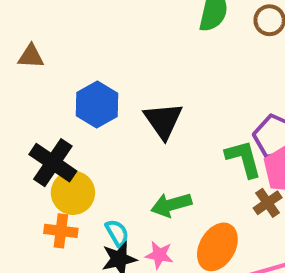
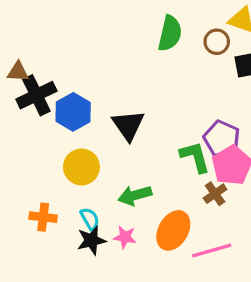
black cross: (53, 163) -> (36, 95), moved, turned 30
yellow circle: (73, 193) -> (81, 167), moved

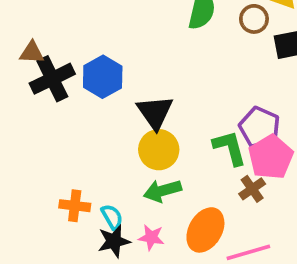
blue hexagon: (73, 112) -> (103, 77), moved
yellow circle: (81, 167) -> (159, 150), moved
orange cross: (43, 217) -> (75, 206), moved

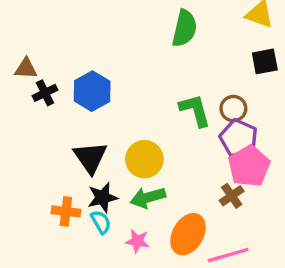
brown circle: (254, 19) -> (233, 109), moved
black cross: (52, 79) -> (45, 93), size x0.6
black triangle: (155, 112) -> (90, 157), moved
green L-shape: (230, 148) -> (195, 110), moved
black star: (114, 241) -> (103, 198), moved

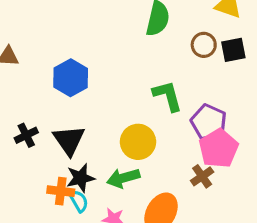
black cross: (45, 93) -> (26, 135), moved
brown circle: (233, 109) -> (204, 45), moved
yellow circle: (144, 159) -> (138, 142), moved
orange cross: (66, 211) -> (61, 191), moved

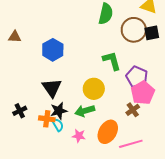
brown circle: (204, 45) -> (134, 30), size x1.6
black cross: (26, 135) -> (20, 111), moved

